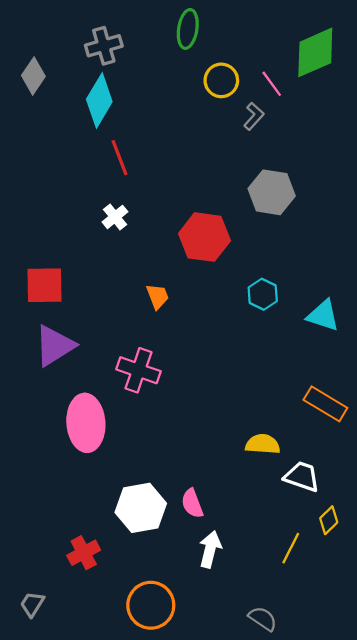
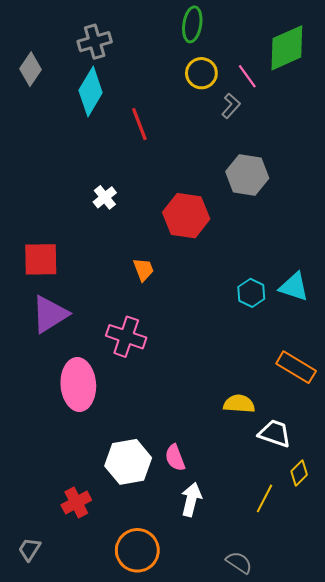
green ellipse: (188, 29) -> (192, 24), moved
red line: (119, 158) -> (139, 124), moved
cyan hexagon: (263, 294) -> (251, 293), moved

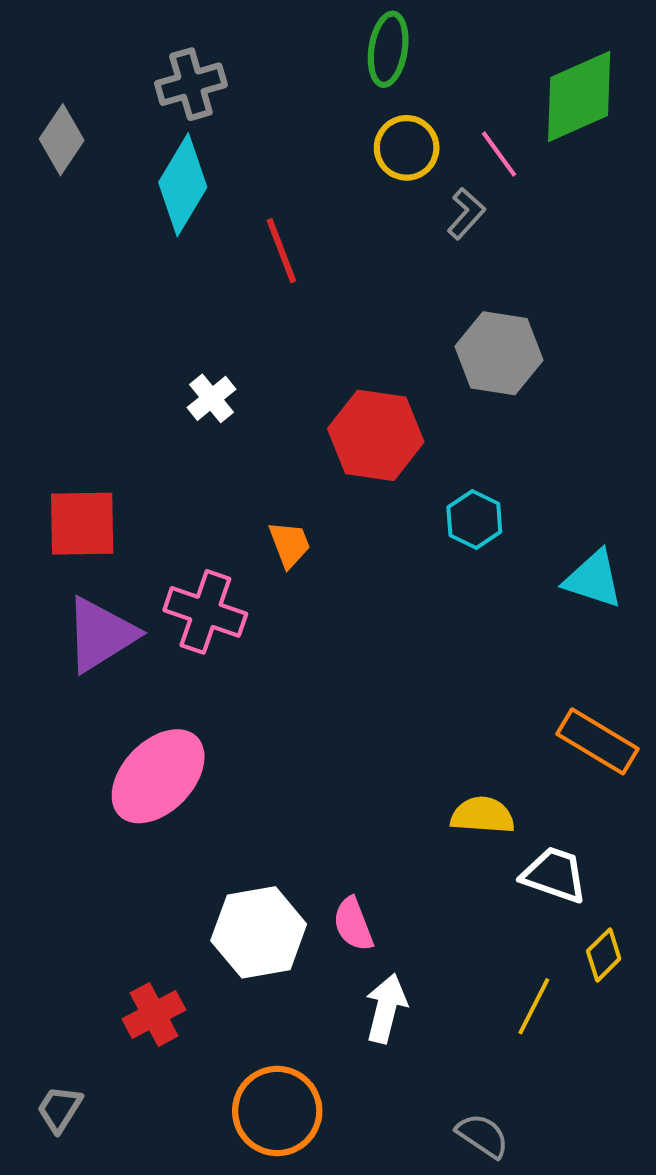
cyan hexagon: (251, 293) -> (474, 520), moved
pink cross: (126, 337) -> (205, 612), moved
pink ellipse: (78, 385) -> (158, 776), turned 48

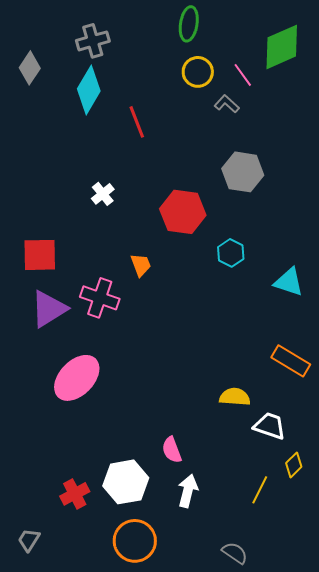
gray L-shape: (466, 214) -> (227, 104), turned -90
white hexagon: (259, 932) -> (126, 482), moved

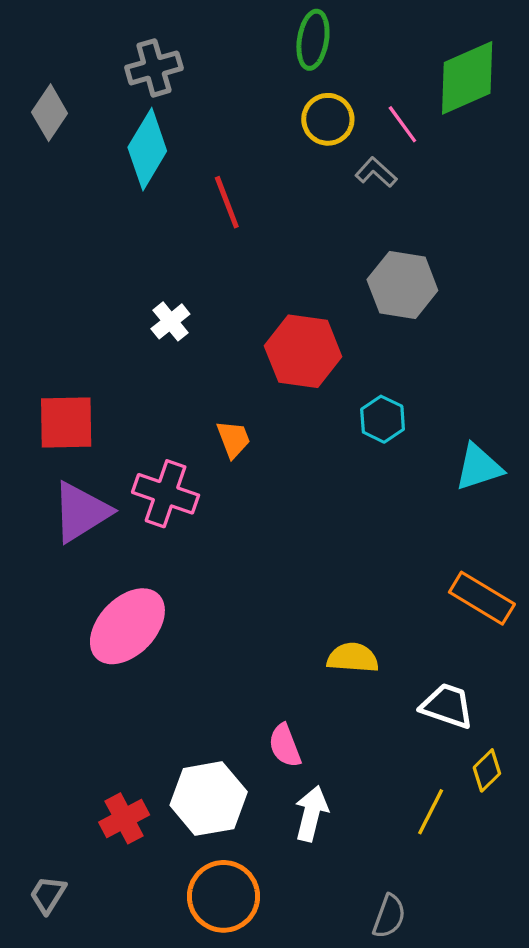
cyan triangle: (289, 282) -> (479, 467), turned -36
yellow semicircle: (235, 397) -> (353, 658), moved
gray semicircle: (235, 553) -> (389, 916), turned 76

